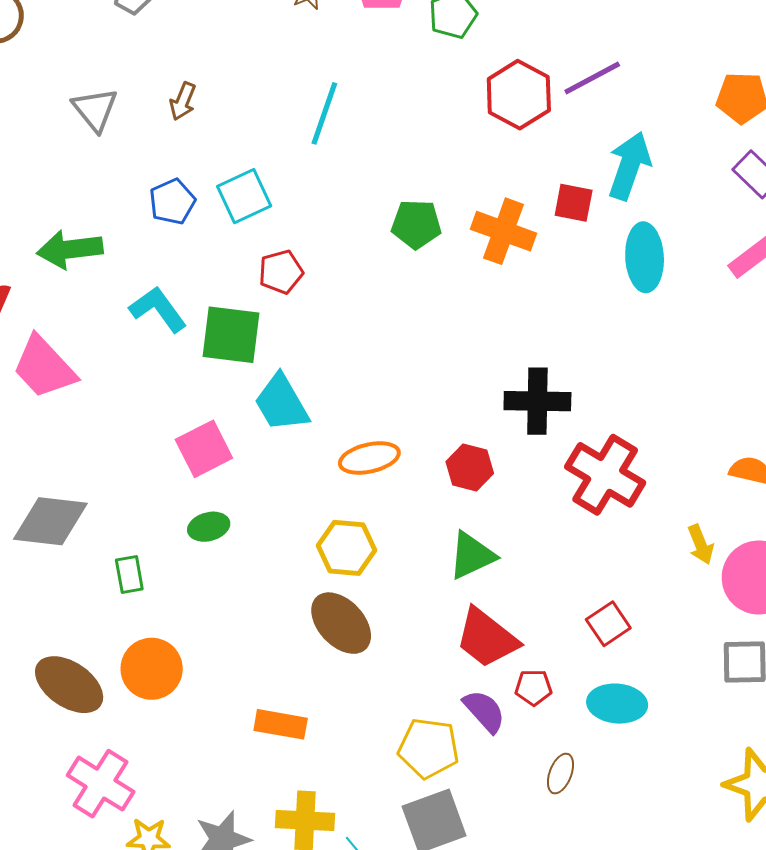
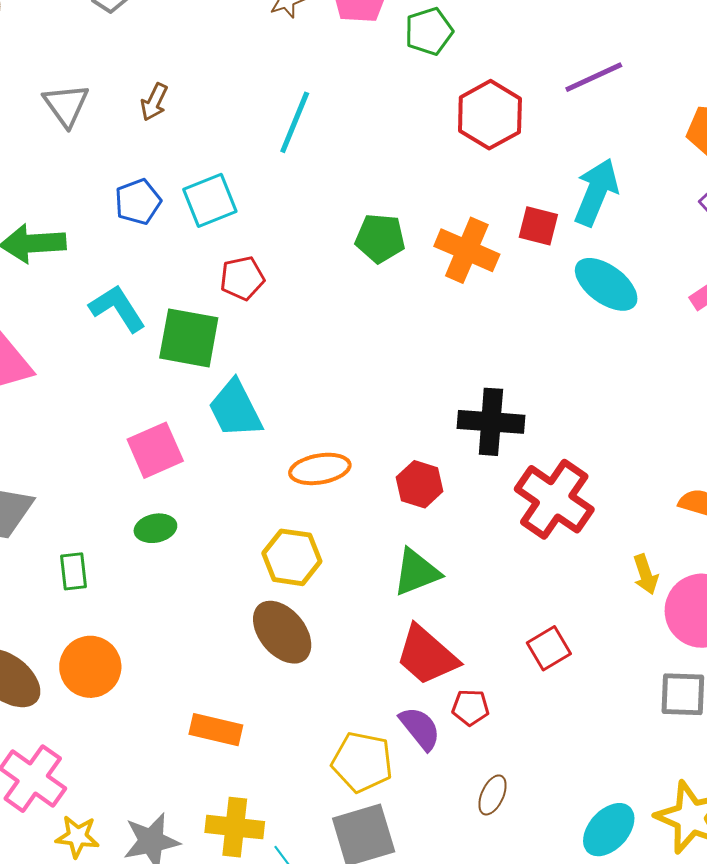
purple line: (592, 78) -> (594, 77), moved
cyan ellipse: (645, 257) -> (606, 284), turned -54
cyan ellipse: (617, 704) -> (609, 830), moved, turned -56

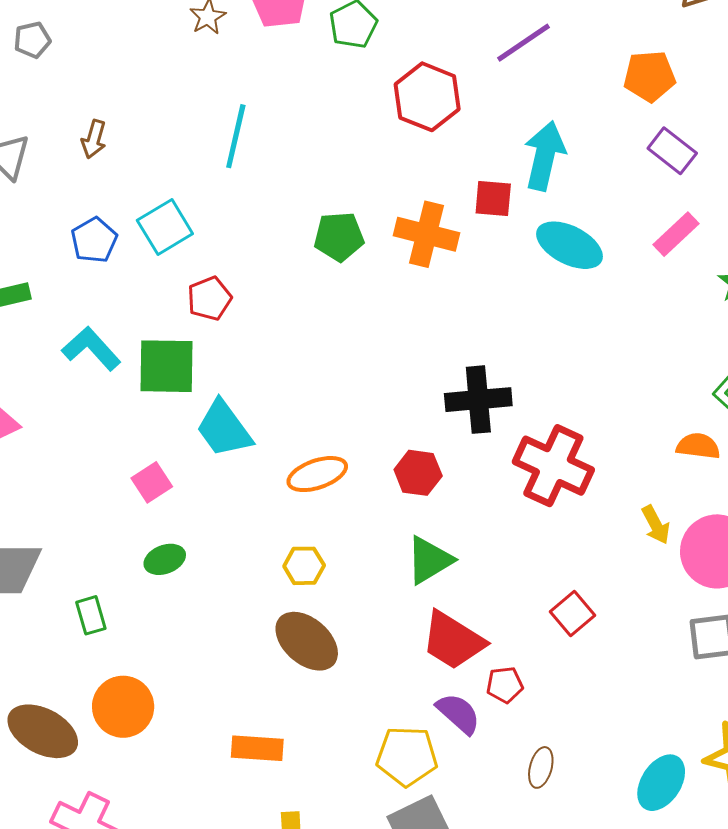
pink square: (155, 450) -> (152, 482), size x0.7
yellow hexagon: (292, 557) -> (304, 566), size x0.7

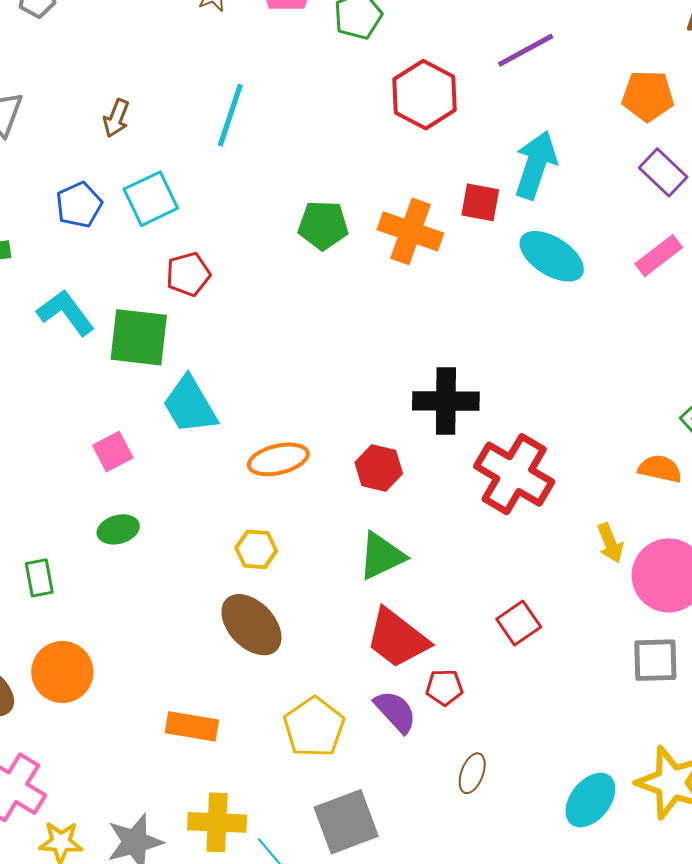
brown arrow: (94, 139) -> (116, 118), moved
yellow pentagon: (407, 756) -> (314, 727), moved, turned 30

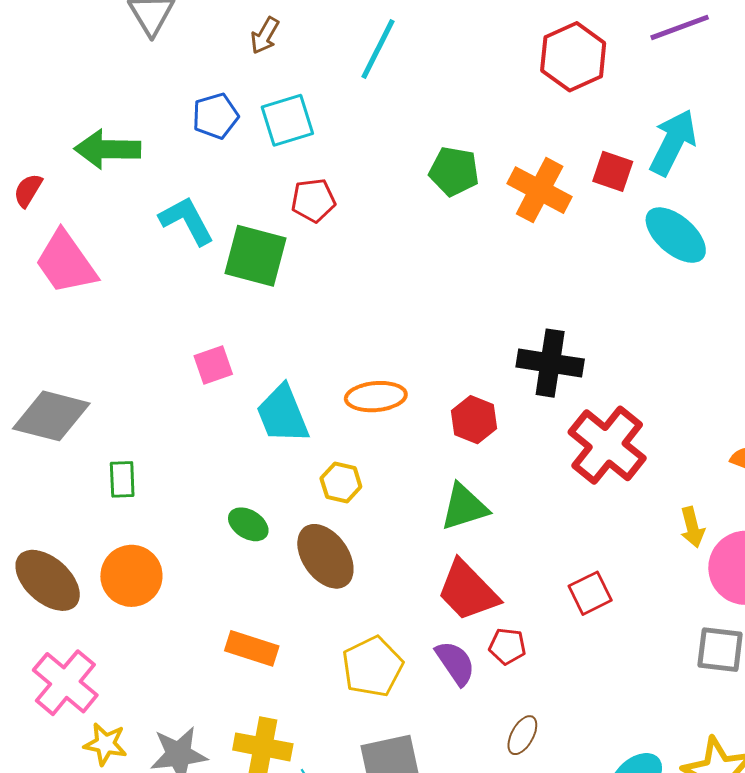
cyan trapezoid: (190, 405) -> (283, 414), moved
green ellipse: (118, 529) -> (248, 524), moved, turned 39

